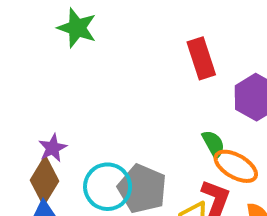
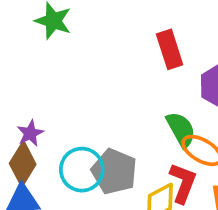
green semicircle: (213, 144) -> (181, 129), size x1.4

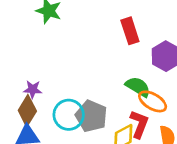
green semicircle: (181, 129) -> (138, 87), turned -30
purple star: (30, 133) -> (33, 89), turned 30

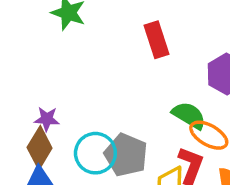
red rectangle: (130, 31) -> (157, 40), moved

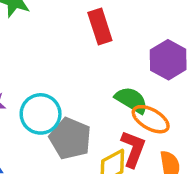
cyan circle: (95, 153) -> (41, 114), moved

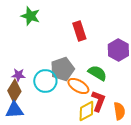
orange ellipse: (151, 119) -> (78, 86), moved
gray pentagon: (70, 138) -> (62, 69), moved, turned 30

